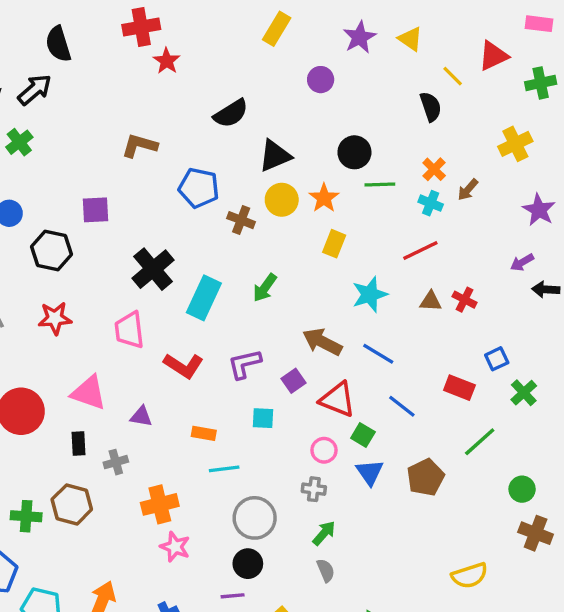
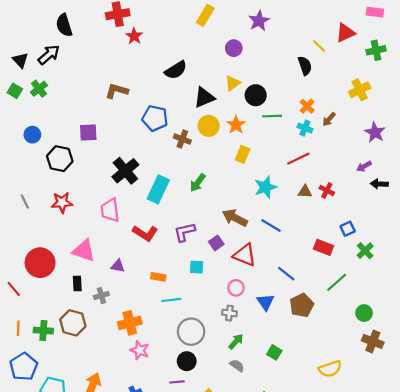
yellow triangle: (410, 39) -> (233, 83), moved, turned 49
blue line: (402, 406) -> (286, 274), moved
green square: (363, 435) -> (274, 352), moved
gray semicircle: (326, 570) -> (237, 366), turned -32

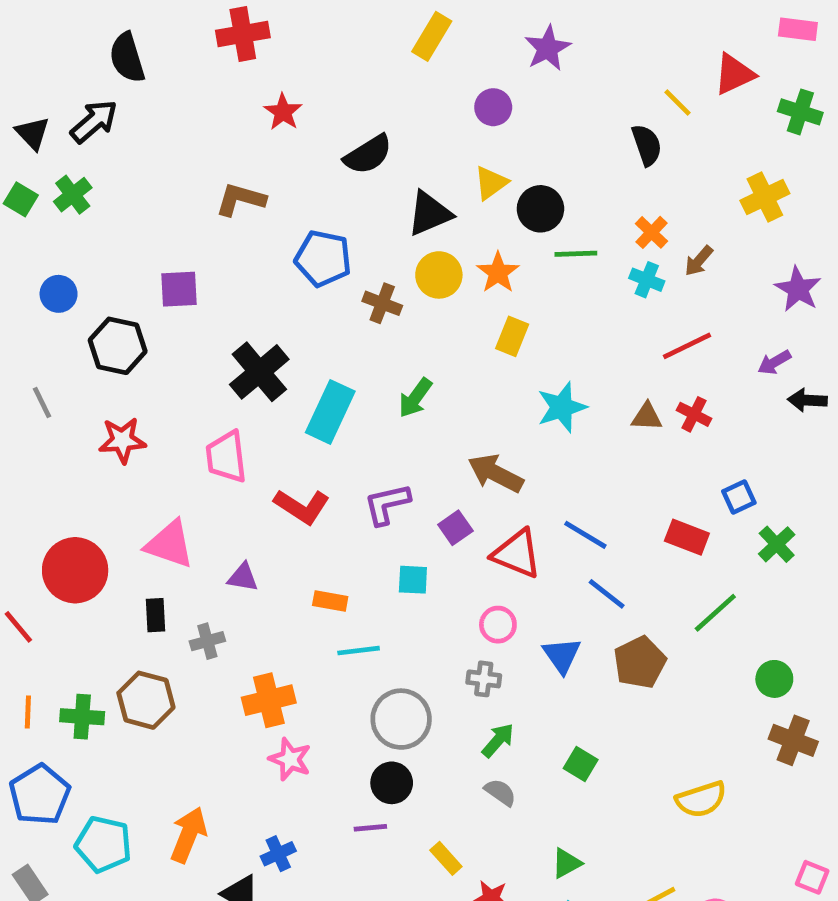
red star: (134, 36) -> (283, 112), moved
green cross: (376, 50) -> (800, 112), turned 30
red line: (298, 159) -> (687, 346), moved
gray line: (25, 201) -> (42, 403), moved
blue line: (271, 225) -> (585, 535), moved

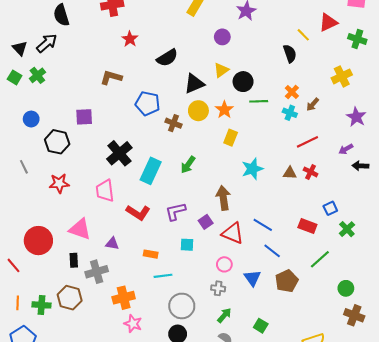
brown arrow: (496, 473) -> (223, 198), turned 55
gray cross: (207, 641) -> (97, 272), size x1.5

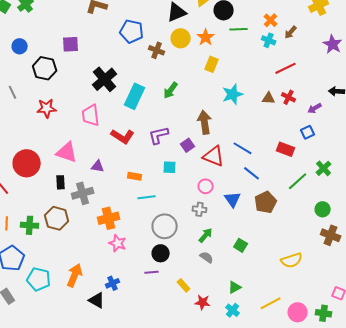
purple arrow: (346, 149) -> (315, 108), moved
green cross: (347, 229) -> (324, 168), moved

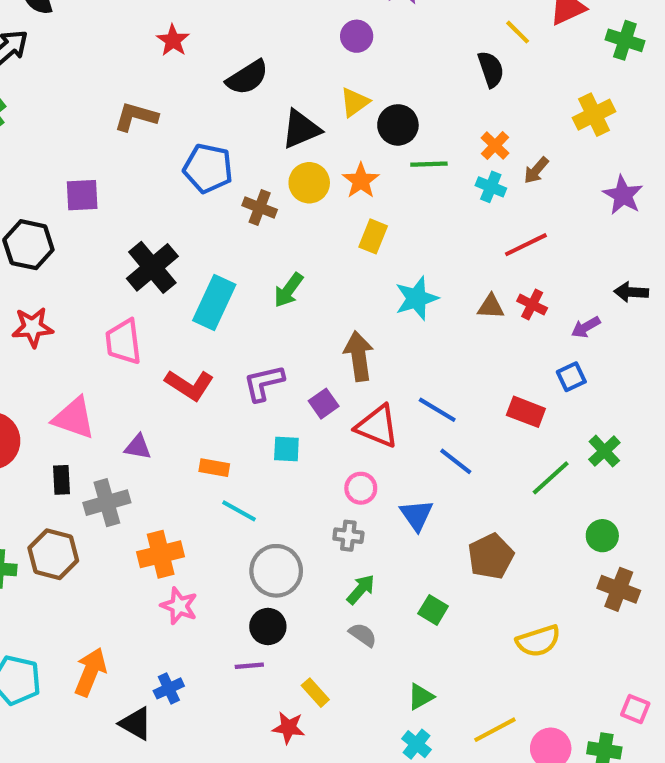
cyan line: (147, 197) -> (239, 511), turned 36
brown pentagon: (266, 202) -> (491, 556), moved
red star: (203, 302) -> (289, 728), moved

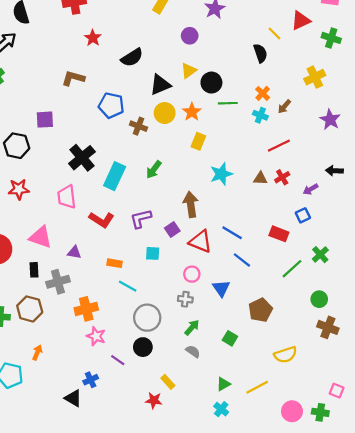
red cross: (532, 305) -> (282, 177), turned 32
purple line: (249, 666) -> (118, 360), moved, turned 40
orange arrow: (90, 672) -> (37, 352), moved, size x0.6
yellow line: (495, 730) -> (257, 387), moved

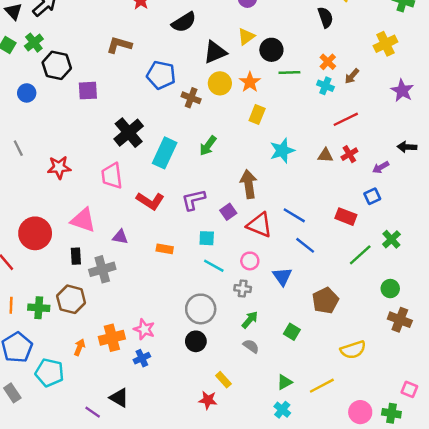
black hexagon: (17, 146) -> (57, 65), moved
cyan line: (128, 286) -> (214, 266), moved
orange cross: (86, 309) -> (112, 338), moved
purple line: (118, 360) -> (93, 412), moved
blue cross: (91, 380) -> (142, 358), moved

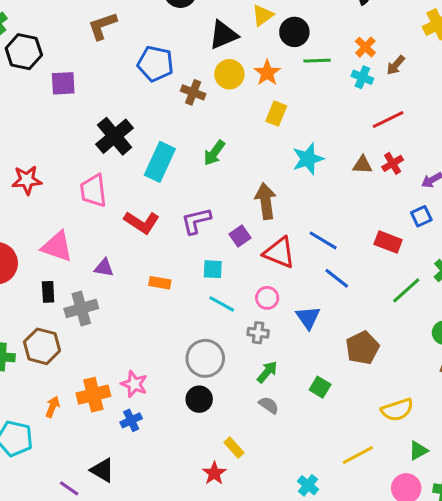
brown L-shape: (119, 45) -> (102, 26), turned -35
green triangle: (285, 382) -> (418, 451), moved
red star: (208, 400) -> (214, 473), turned 30

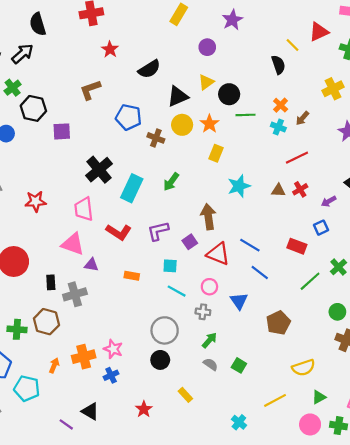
pink triangle: (57, 247) -> (73, 244), moved
green square: (320, 387) -> (239, 365), moved
red star: (214, 473) -> (144, 409), moved

